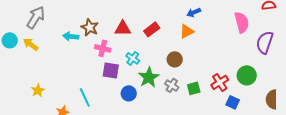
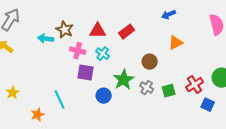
orange triangle: (187, 31) -> (176, 43), moved
cyan cross: (133, 58) -> (103, 54), moved

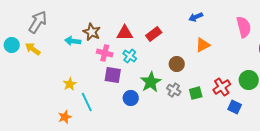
yellow star: (13, 93) -> (70, 84), moved

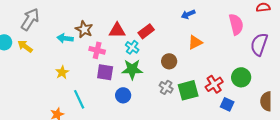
cyan cross: (130, 56) -> (132, 47), moved
green star: (151, 82) -> (132, 69), moved, turned 30
yellow star: (70, 84) -> (62, 72), moved
green square: (196, 93) -> (188, 90), size x1.5

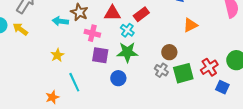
brown circle: (169, 61) -> (169, 52), moved

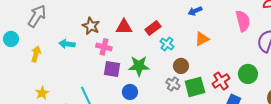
cyan arrow: (60, 21) -> (67, 44), moved
yellow arrow: (20, 29) -> (36, 54), moved, turned 70
cyan cross: (127, 30) -> (167, 44), moved
yellow star: (57, 55) -> (42, 93), moved

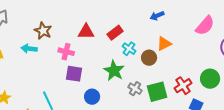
pink semicircle: (243, 21) -> (205, 26), turned 55
brown star: (91, 26) -> (43, 31), moved
green star: (139, 66) -> (114, 71), moved, turned 30
brown circle: (181, 66) -> (149, 58), moved

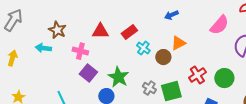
green star: (114, 71) -> (118, 77), moved
purple square: (74, 74) -> (88, 73), turned 30
red cross: (183, 86) -> (197, 75), moved

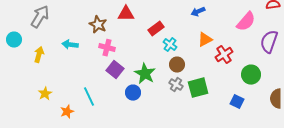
brown star: (57, 30) -> (98, 25), moved
red triangle: (100, 31) -> (126, 14), moved
brown circle: (163, 57) -> (177, 65), moved
red cross: (197, 75) -> (224, 55), moved

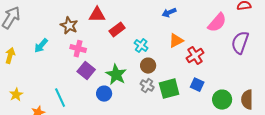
red rectangle: (156, 29) -> (117, 30), moved
cyan arrow: (70, 45) -> (41, 46), turned -56
green circle: (251, 75) -> (222, 100), moved
blue square: (237, 102) -> (197, 85), moved

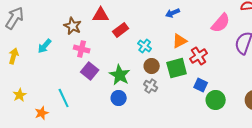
green square: (169, 89) -> (177, 68), moved
blue circle: (104, 94) -> (119, 98), moved
green circle: (222, 100) -> (216, 100), moved

